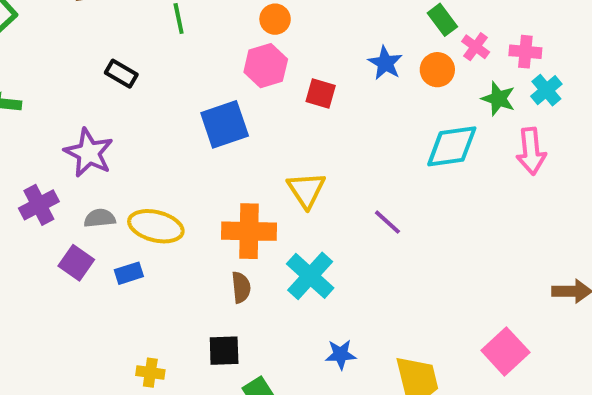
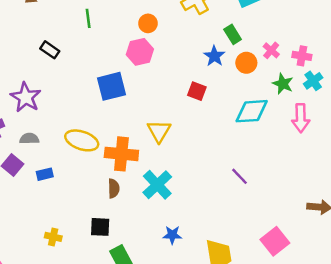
green rectangle: (442, 20) -> (233, 34), moved
red square: (321, 94) -> (197, 91), moved
purple line: (387, 222) -> (240, 176), moved
yellow ellipse: (156, 226) -> (82, 140), moved

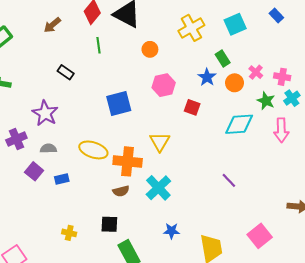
pink hexagon: (140, 52) -> (164, 85), moved
brown semicircle: (114, 188) -> (121, 191), turned 77

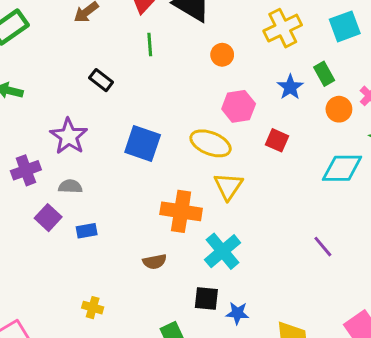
blue star: (207, 77) -> (290, 87), moved
blue square: (119, 103) -> (143, 143), moved, turned 30
yellow ellipse: (93, 150) -> (211, 143), moved
brown semicircle: (121, 191) -> (155, 262), moved
black square: (109, 224) -> (206, 298), moved

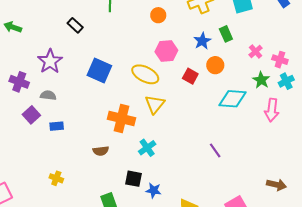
orange circle: (339, 109) -> (215, 65), moved
purple cross: (26, 170) -> (19, 82), turned 36
cyan cross: (223, 251) -> (147, 148), size x0.7

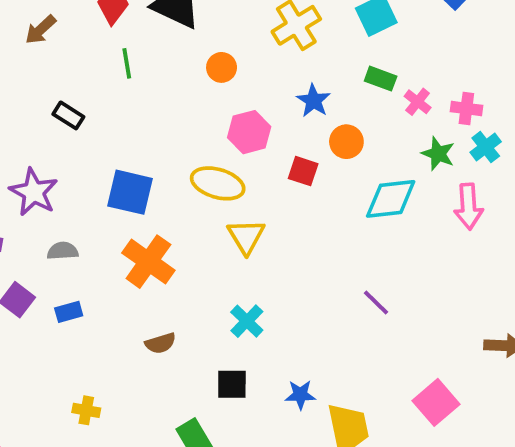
green rectangle: (226, 34) -> (381, 79), moved, turned -35
gray semicircle: (48, 95) -> (63, 251), moved
orange cross: (121, 119) -> (148, 262), moved, turned 32
blue star: (154, 190) -> (300, 395), moved

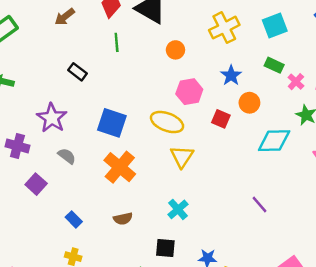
gray semicircle: (63, 251) -> (67, 156), turned 36
blue rectangle: (69, 312) -> (74, 219), moved, turned 56

